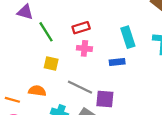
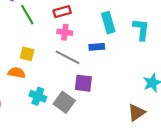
yellow square: (51, 63) -> (27, 54), moved
gray line: (80, 87) -> (68, 57), moved

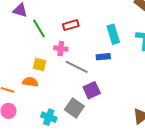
pink cross: (65, 32) -> (61, 49), moved
purple square: (83, 83) -> (92, 90), turned -30
cyan cross: (38, 96) -> (49, 117), moved

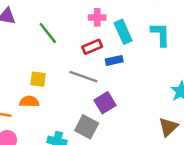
red rectangle: (71, 25) -> (92, 47), moved
green line: (39, 28) -> (48, 33), moved
pink cross: (61, 49) -> (97, 17), moved

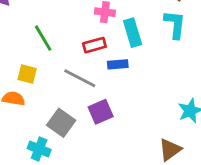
green line: (48, 33) -> (43, 38), moved
cyan L-shape: (161, 34) -> (175, 24), moved
gray square: (87, 127) -> (61, 123), moved

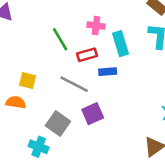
green line: (43, 38) -> (60, 39), moved

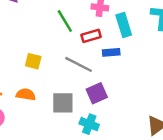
orange semicircle: (16, 102) -> (26, 94), moved
gray square: (58, 124) -> (63, 103), turned -35
cyan cross: (39, 147) -> (89, 124), moved

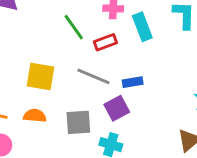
blue rectangle: (111, 52) -> (133, 82), moved
yellow square: (33, 61) -> (41, 76), size x1.5

